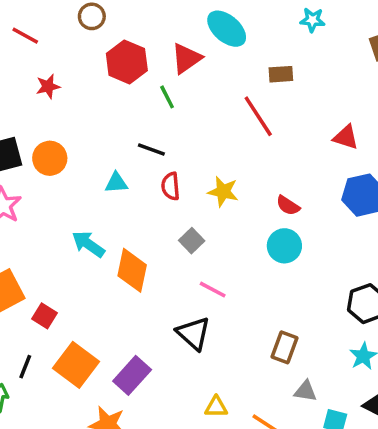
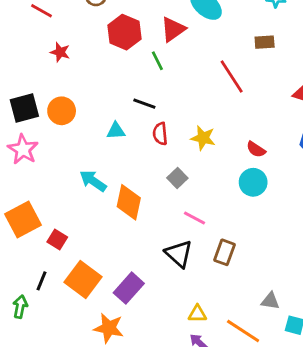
brown rectangle: (281, 74) -> (265, 42), moved
red star: (48, 86) -> (60, 52), turned 30
brown rectangle: (284, 347) -> (225, 252), moved

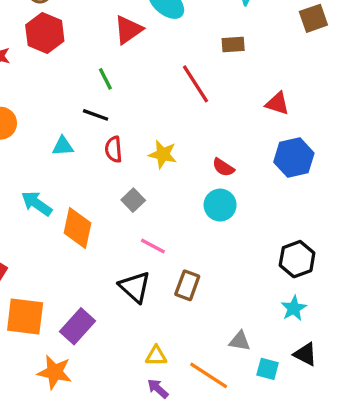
red hexagon: (124, 32) -> (45, 33), moved
green line: (157, 61) -> (105, 79), moved
orange square: (83, 279) -> (25, 316), turned -30

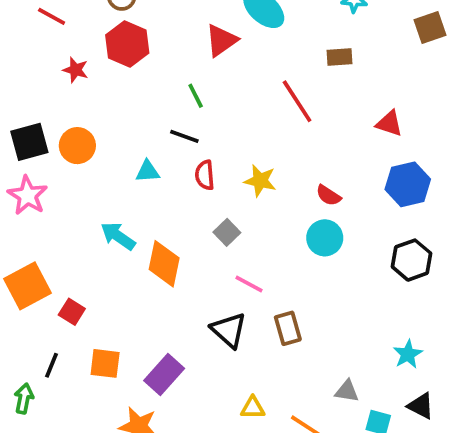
black hexagon: (297, 259) -> (412, 260), moved
brown rectangle: (187, 285) -> (288, 328), turned -36
orange square: (25, 316) -> (105, 363), size x0.7

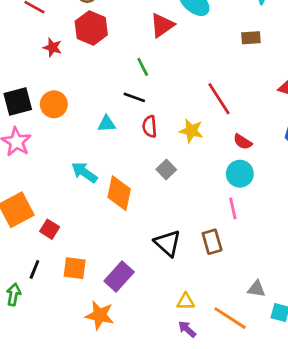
red line: (297, 101) -> (219, 99), moved
pink line: (249, 284) -> (233, 208), moved, turned 50

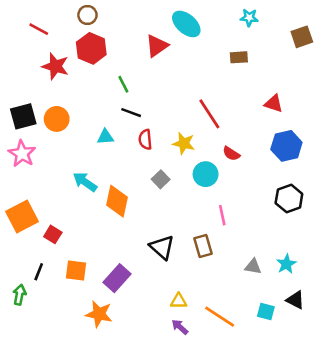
red star: (52, 47) -> (55, 66), size x1.5
green line: (143, 67) -> (123, 84), moved
cyan circle: (240, 174) -> (206, 174), moved
gray triangle: (256, 289) -> (253, 267), moved

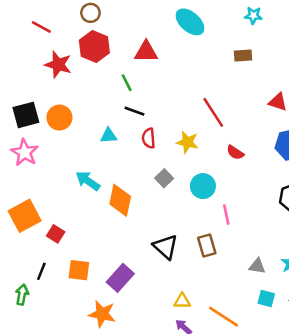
red triangle: (157, 46) -> (146, 52), moved, turned 35
cyan circle: (206, 174) -> (203, 186), moved
cyan square: (266, 311) -> (266, 299), moved

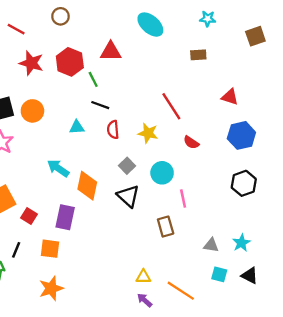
red hexagon: (94, 46) -> (70, 62), moved
black triangle: (165, 247) -> (128, 196), moved
purple rectangle: (120, 278) -> (65, 217), moved, turned -30
orange star: (102, 314) -> (51, 288), moved, turned -30

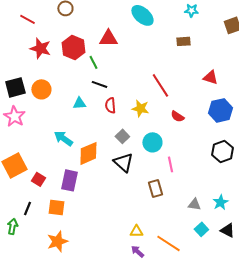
orange diamond: (87, 186) -> (88, 153), turned 55
cyan square: (219, 274) -> (201, 229), turned 32

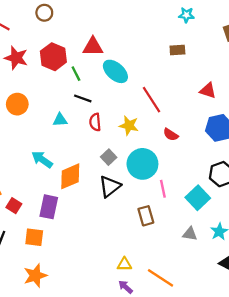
cyan ellipse: (142, 15) -> (115, 71), moved
cyan circle: (152, 142) -> (142, 164), size x1.4
black triangle: (123, 162) -> (110, 186), turned 40
cyan square: (201, 229) -> (198, 198), moved, size x1.5

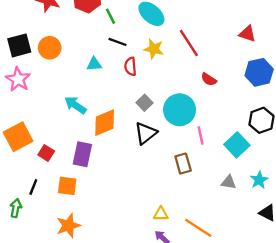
yellow star: (129, 126) -> (154, 49), moved

